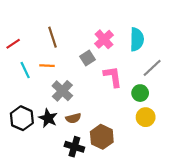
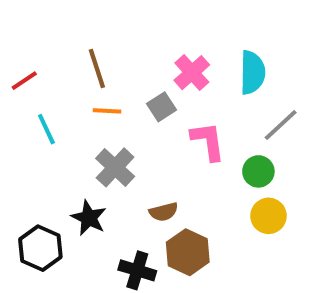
orange line: (47, 66) -> (107, 111), moved
black hexagon: (22, 118) -> (40, 248), moved
brown semicircle: (73, 118) -> (164, 212), moved

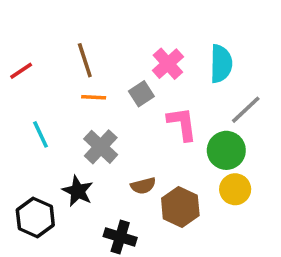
cyan line: (46, 129) -> (41, 134), moved
green circle: (258, 171) -> (226, 150), size x1.4
brown hexagon: (188, 252) -> (180, 207), moved

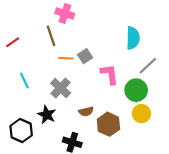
pink cross: (168, 64) -> (65, 14), moved, turned -30
orange line: (94, 97) -> (66, 58), moved

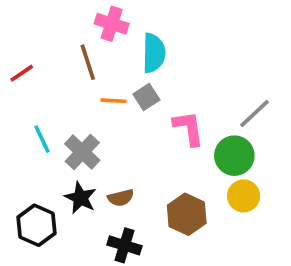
cyan semicircle: (133, 38) -> (154, 53), moved
gray cross: (61, 88) -> (82, 152), moved
brown semicircle: (86, 111) -> (121, 198), moved

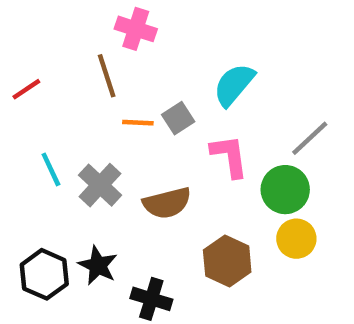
cyan semicircle: (154, 53) -> (234, 85), moved, turned -141
black star: (80, 198) -> (98, 265), moved
brown semicircle: (121, 198) -> (167, 203), moved, size x1.5

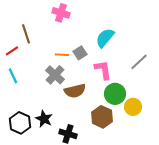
brown line: (107, 76) -> (26, 34), moved
red line: (26, 89) -> (12, 51), moved
cyan line: (51, 169) -> (13, 76), moved
gray cross: (100, 185) -> (55, 75), moved
green circle: (285, 190) -> (115, 94), moved

